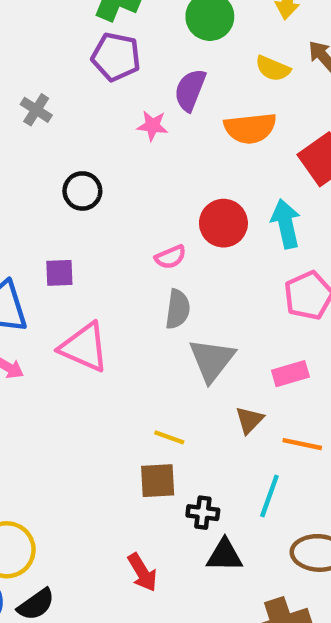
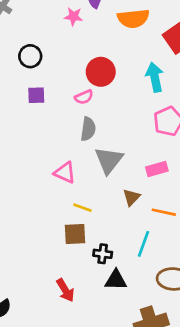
red circle: (223, 223) -> (101, 72), moved
purple square: (59, 273) -> (36, 95), moved
pink triangle: (84, 347) -> (65, 173), moved, size x0.7

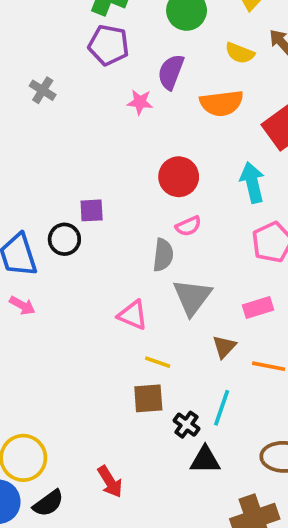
black circle: (30, 56) -> (64, 239), moved
pink semicircle: (84, 97) -> (188, 226), moved
cyan line: (143, 244) -> (222, 408), moved
black cross: (103, 254) -> (186, 425), turned 30
red arrow: (65, 290) -> (110, 482), moved

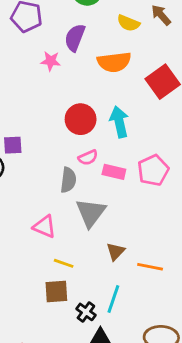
cyan arrow: (252, 182) -> (119, 122), moved
pink rectangle: (258, 308) -> (114, 172), moved, turned 30

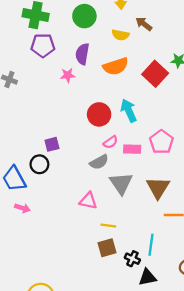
gray semicircle: (68, 180) -> (99, 162), turned 66
brown triangle: (116, 252) -> (158, 188), moved, size x1.6

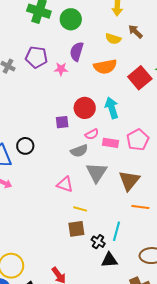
green circle: (84, 16) -> (71, 19), moved
purple pentagon: (43, 45) -> (36, 57), moved
purple square: (52, 144) -> (62, 122), moved

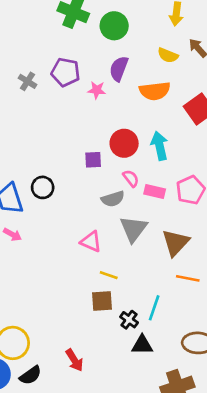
pink semicircle: (92, 134) -> (131, 178), turned -104

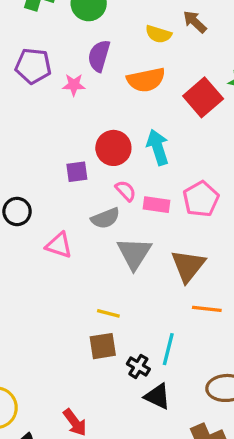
pink triangle: (91, 242) -> (59, 245), moved
black triangle: (142, 345) -> (157, 396), turned 30

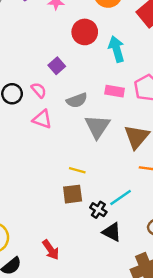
red circle: (113, 148) -> (85, 32), moved
purple square: (77, 172) -> (57, 66), turned -35
pink semicircle: (126, 191) -> (39, 90), moved
cyan line: (168, 349) -> (121, 197), turned 40

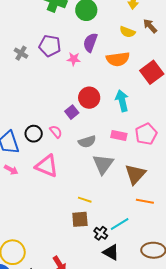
red circle: (85, 32) -> (89, 98), moved
pink triangle: (42, 119) -> (47, 166), moved, size x1.4

